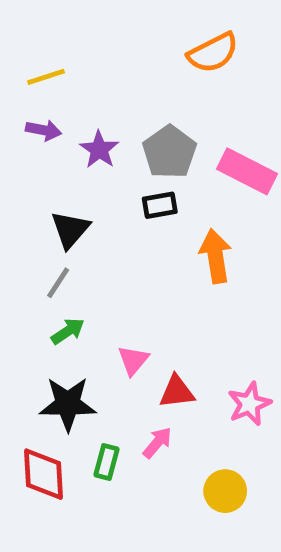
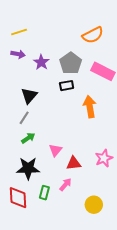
orange semicircle: (213, 53) -> (93, 35), moved
pink star: (249, 404) -> (104, 158), moved

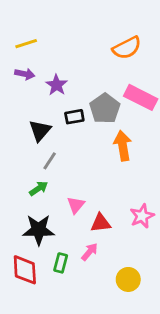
gray pentagon: (71, 63) -> (105, 108), moved
black rectangle: (67, 86) -> (74, 117), moved
gray line: (24, 118) -> (50, 161), moved

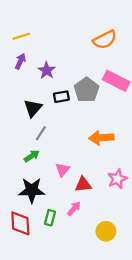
purple arrow: (25, 74) -> (20, 61), turned -77
orange arrow: (123, 146) -> (101, 138), moved, turned -85

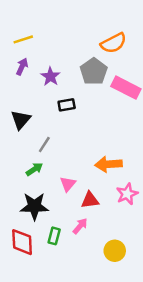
gray pentagon: (86, 90) -> (94, 72), moved
black triangle: (33, 108) -> (21, 120), moved
orange arrow: (101, 138) -> (109, 164), moved

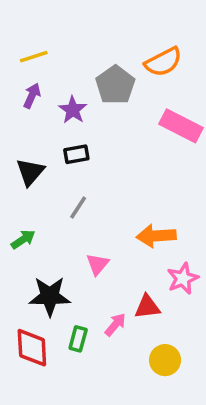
gray pentagon: (94, 72) -> (115, 85), moved
black rectangle: (67, 105) -> (76, 154), moved
gray line: (44, 144) -> (78, 207), moved
green arrow: (34, 169) -> (23, 239), moved
red triangle: (90, 200) -> (147, 307), moved

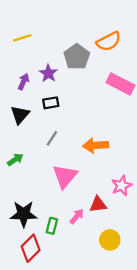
purple arrow: (32, 96) -> (24, 82), moved
orange arrow: (156, 236) -> (96, 145), moved
pink triangle: (98, 264) -> (65, 176), size x1.6
black star: (50, 296) -> (24, 214), moved
red diamond: (32, 348) -> (31, 248), moved, turned 48

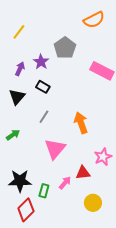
yellow line: (22, 38) -> (19, 32), turned -35
orange semicircle: (109, 41) -> (94, 20), moved
black rectangle: (51, 103) -> (43, 87), turned 40
orange arrow: (96, 145) -> (81, 123), turned 75

